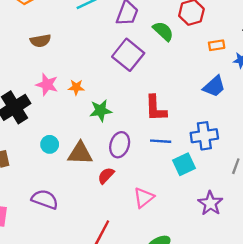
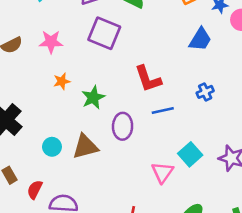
pink star: (47, 85) -> (51, 42), moved
blue cross: (204, 136) -> (205, 92), size x0.6
cyan square: (184, 164) -> (190, 154), moved
red semicircle: (106, 176) -> (35, 190), moved

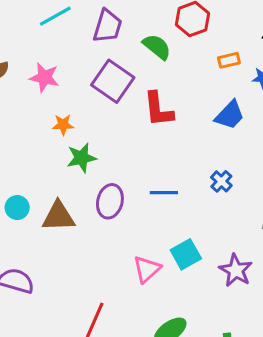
red L-shape: (148, 79) -> (158, 109), moved
orange star: (62, 81) -> (63, 125), moved
blue cross: (205, 92) -> (221, 181), turned -35

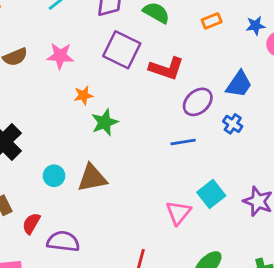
orange rectangle: (229, 60) -> (212, 21), moved
red L-shape: (158, 109) -> (166, 68), turned -56
blue trapezoid: (230, 115) -> (239, 84), moved
purple ellipse: (110, 201) -> (198, 102), moved, turned 44

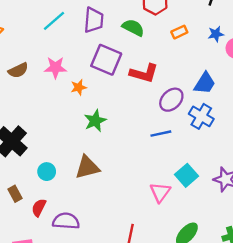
orange star: (83, 95) -> (79, 87), moved
blue cross: (233, 124) -> (201, 116), size x1.5
cyan circle: (54, 176) -> (47, 172), moved

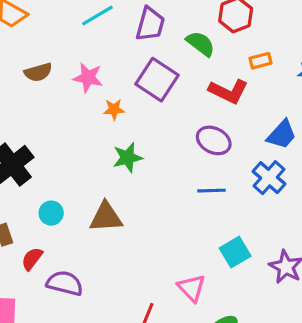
red L-shape: (144, 73) -> (228, 91), moved
purple ellipse: (171, 100) -> (214, 140), moved, turned 60
pink triangle: (160, 192) -> (192, 288), moved, turned -30

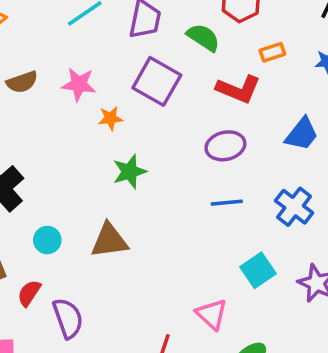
purple ellipse: (214, 140) -> (225, 146), turned -36
blue cross: (269, 178) -> (294, 207), moved
purple semicircle: (65, 283) -> (68, 318), turned 60

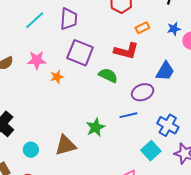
green semicircle: (203, 37) -> (108, 75), moved
purple ellipse: (225, 146) -> (143, 92), moved
green star: (129, 172) -> (96, 127), moved
blue cross: (294, 207) -> (168, 125), moved

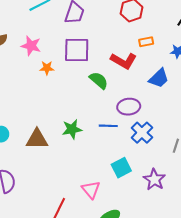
purple square: (80, 53) -> (77, 50), turned -36
blue trapezoid: (165, 71) -> (159, 78), moved
blue cross: (168, 125) -> (142, 133), moved

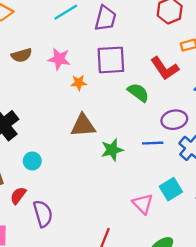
red L-shape: (124, 61) -> (165, 68), turned 30
brown triangle: (37, 139) -> (83, 125), moved
pink triangle: (91, 190) -> (143, 204), moved

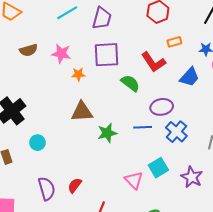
red semicircle: (18, 195) -> (75, 185), moved

